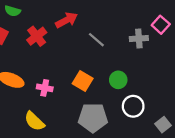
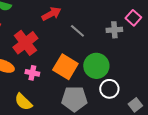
red cross: (37, 36) -> (25, 43), moved, size x1.4
green circle: (118, 80) -> (96, 66), size x1.6
orange square: (83, 81) -> (65, 67), size x1.4

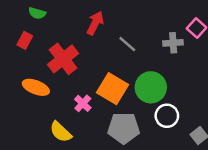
red arrow: (51, 14) -> (95, 23), turned -36
pink cross: (32, 73) -> (83, 103), moved, turned 32

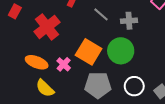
gray cross: (173, 43) -> (129, 21), moved
orange ellipse: (36, 87) -> (37, 62), moved
white circle: (167, 116) -> (134, 86), moved

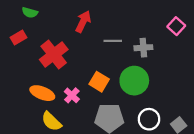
red rectangle: (15, 11) -> (18, 37), turned 32
gray line: (101, 14) -> (113, 41), turned -42
orange square: (89, 52) -> (99, 82), size x0.7

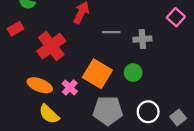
green circle: (134, 81) -> (133, 73), size x0.6
orange square: (99, 82) -> (97, 74), size x1.4

